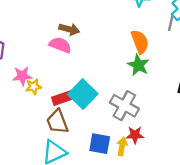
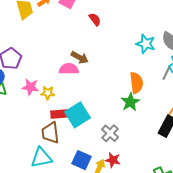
pink semicircle: (60, 45) -> (69, 69), turned -36
yellow star: (34, 87) -> (48, 93), moved
gray cross: (124, 106) -> (110, 133), size x0.7

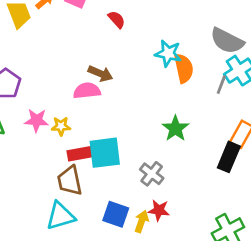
cyan star: (146, 44) -> (168, 53), moved
orange semicircle: (136, 83) -> (184, 68), moved
cyan square: (78, 115) -> (105, 153), turned 30

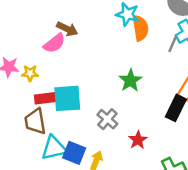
pink semicircle: (87, 91) -> (54, 43), turned 145
red star: (159, 210) -> (138, 140), moved, turned 30
cyan triangle: (60, 216) -> (54, 148), moved

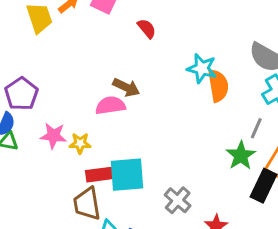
pink semicircle: (54, 43) -> (110, 105), turned -150
gray line: (173, 44) -> (256, 128), moved
green star: (130, 80) -> (241, 156), moved

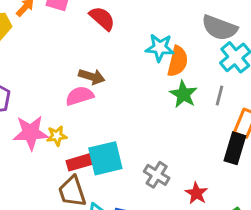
red semicircle: (147, 28) -> (102, 18), size x1.4
orange semicircle: (218, 86) -> (178, 61), turned 32
pink star: (53, 136) -> (31, 133), size x1.4
green star: (241, 156) -> (183, 94), moved

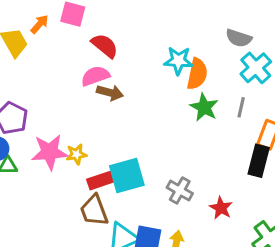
red semicircle: (102, 18) -> (105, 46), moved
gray semicircle: (219, 28) -> (239, 38), size x0.7
pink semicircle: (80, 96) -> (95, 76), moved

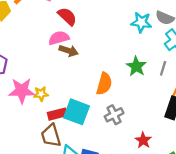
cyan star: (178, 61) -> (141, 22), moved
orange semicircle: (197, 74) -> (104, 84), moved
cyan square: (127, 175) -> (77, 112), turned 32
gray cross: (180, 191) -> (114, 115), moved, turned 30

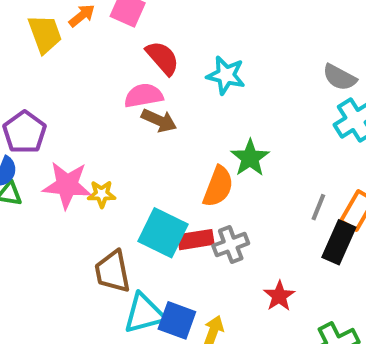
cyan star: (141, 22) -> (226, 75), moved
green star: (136, 66) -> (250, 158), moved
gray line: (163, 68) -> (318, 207), moved
red rectangle: (57, 114) -> (196, 240), moved

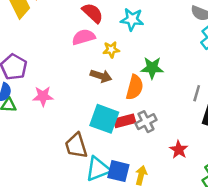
brown arrow: (159, 120) -> (101, 76), moved
green star: (250, 158) -> (152, 68), turned -30
pink star: (67, 185) -> (43, 96), size x0.7
yellow star: (102, 194) -> (111, 50), moved

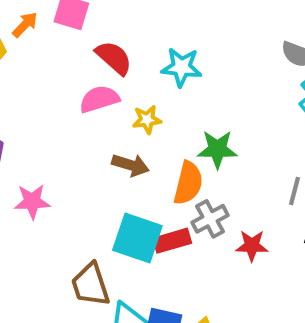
gray cross: (146, 122) -> (210, 219), moved
red star: (179, 150) -> (252, 246), moved, turned -30

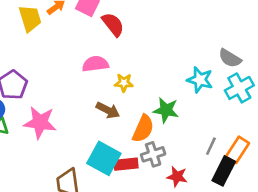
red semicircle: (114, 58) -> (113, 24), moved
cyan star: (182, 67) -> (200, 80), moved
pink star: (32, 202) -> (40, 122), size x1.4

